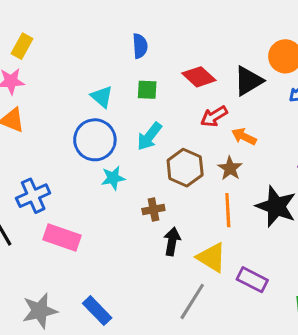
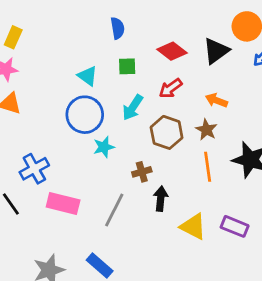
red arrow: (214, 116) -> (171, 88), moved
yellow triangle: (211, 257) -> (193, 226), moved
gray line: (192, 301) -> (114, 210), moved

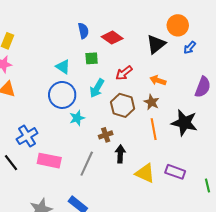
red diamond: (172, 51) -> (112, 38), moved

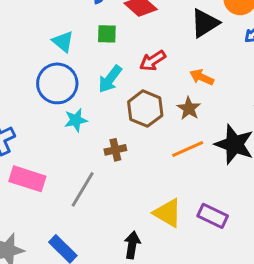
orange line: (154, 129) -> (188, 149), turned 70
black arrow: (120, 154) -> (132, 245), moved

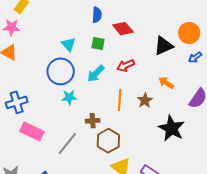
orange arrow: (202, 77) -> (166, 83), moved
brown hexagon: (145, 109) -> (108, 141), moved
orange line: (188, 149) -> (120, 100), moved, turned -70

